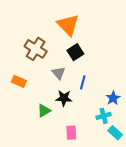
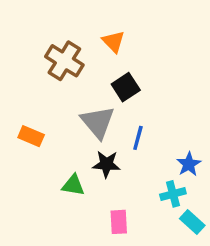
orange triangle: (68, 25) -> (113, 42), size x0.6
brown cross: (36, 49) -> (64, 61), moved
gray triangle: (59, 73) -> (98, 122), size x1.5
green triangle: (44, 111) -> (73, 185), turned 40

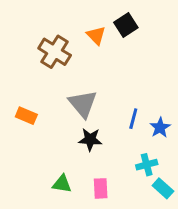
black square: (126, 87) -> (126, 25), moved
blue line: (138, 138) -> (133, 119), moved
blue star: (189, 164) -> (160, 128), moved
green triangle: (73, 185) -> (62, 184), moved

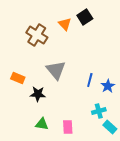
black star: (90, 139) -> (38, 94), moved

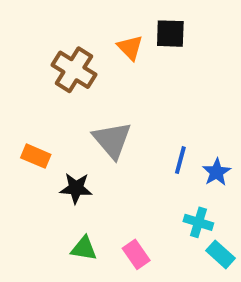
black square: (85, 17) -> (170, 34), turned 35
cyan cross: (99, 111) -> (198, 222), turned 32
pink rectangle: (68, 127) -> (136, 254), turned -32

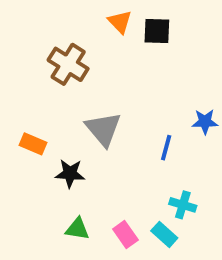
orange triangle: (130, 48) -> (120, 22), moved
blue star: (217, 172) -> (205, 122), moved, turned 30
cyan rectangle: (221, 254) -> (164, 234), moved

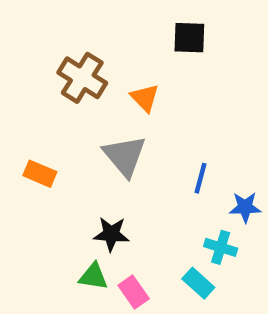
orange triangle: (120, 22) -> (145, 98), moved
blue star: (205, 122) -> (245, 207), moved
black star: (70, 173) -> (111, 234), moved
pink rectangle: (125, 234) -> (134, 292), moved

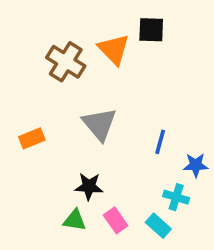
orange triangle: (145, 98) -> (114, 49), moved, size x1.4
orange rectangle: (40, 174) -> (32, 138), turned -45
pink rectangle: (134, 292) -> (116, 220), moved

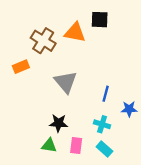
orange triangle: (114, 49) -> (75, 32), turned -35
orange rectangle: (32, 138) -> (21, 67), moved
cyan cross: (176, 197) -> (102, 124), moved
pink rectangle: (116, 220) -> (76, 145), turned 42

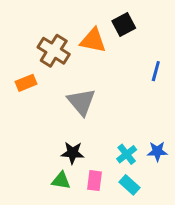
black square: (100, 20) -> (124, 24), turned -30
blue line: (106, 94) -> (156, 71), moved
blue star: (129, 109) -> (157, 151), moved
cyan cross: (102, 124) -> (127, 154), turned 35

